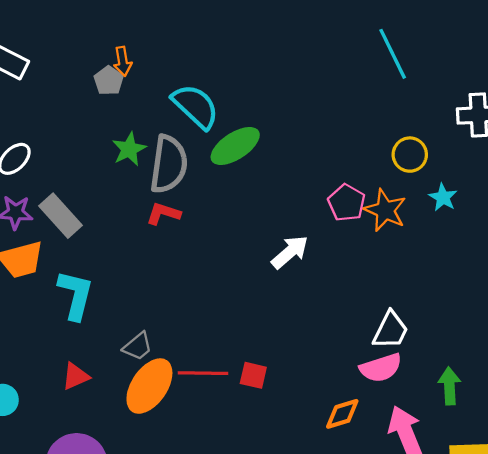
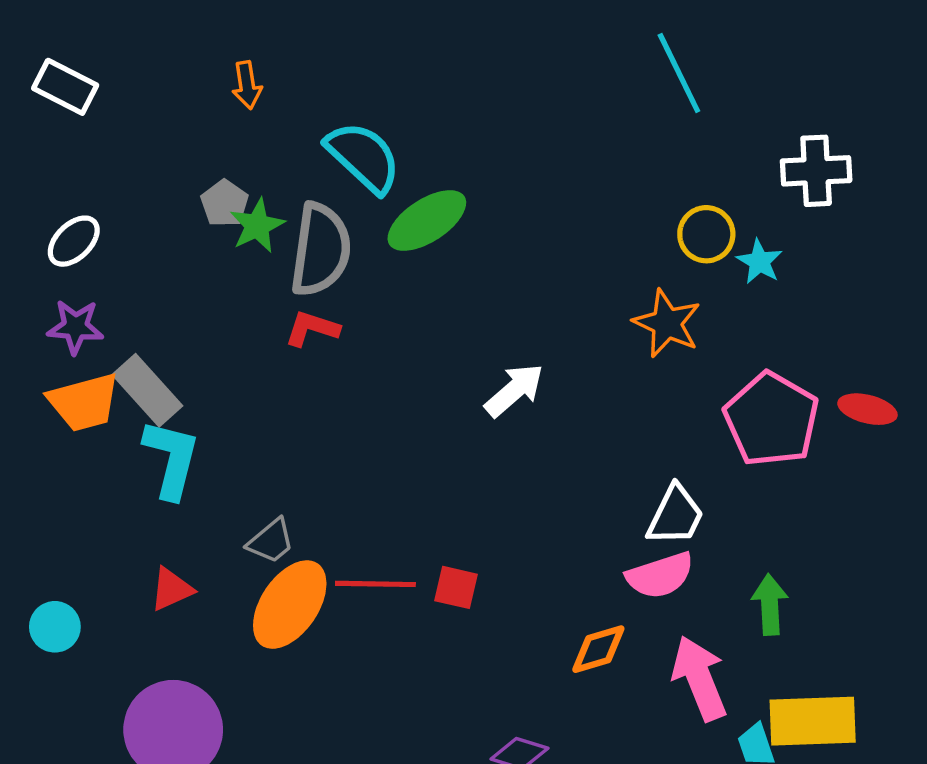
gray pentagon: (109, 81) -> (225, 203), moved
cyan star: (443, 197) -> (759, 262), moved
pink pentagon: (347, 203) -> (771, 419), moved, size x1.6
gray rectangle: (60, 216) -> (147, 390), moved

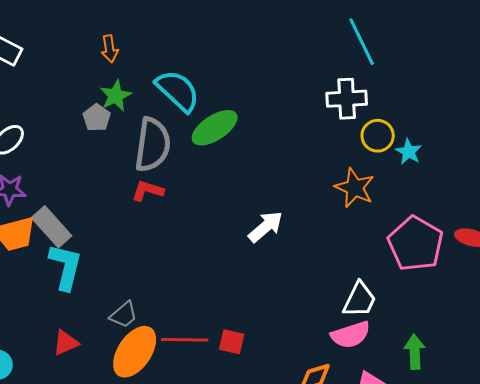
white cross: (816, 171) -> (347, 99), moved
green star: (257, 226) -> (116, 96), moved

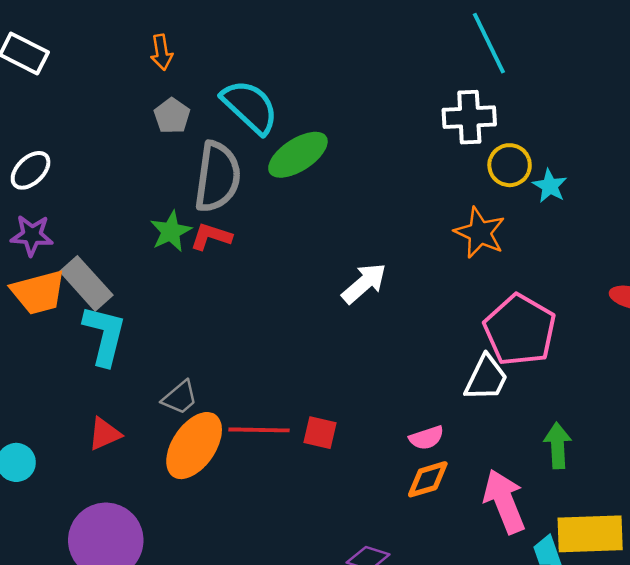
green star: (116, 96) -> (171, 231), moved
gray pentagon: (97, 118) -> (172, 116), moved
pink pentagon: (416, 244) -> (520, 330), moved
pink semicircle: (351, 335) -> (426, 438), moved, size x0.7

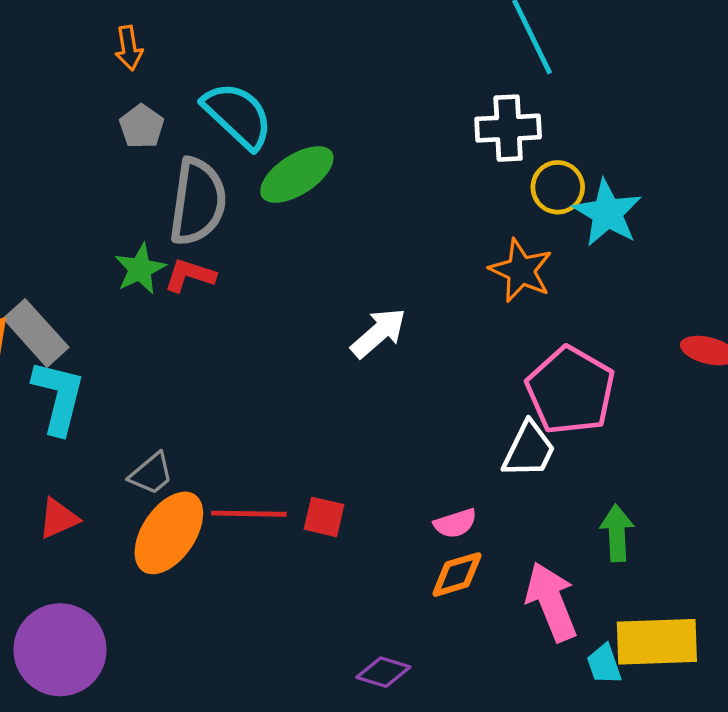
cyan star: (550, 186) -> (607, 213), size x1.6

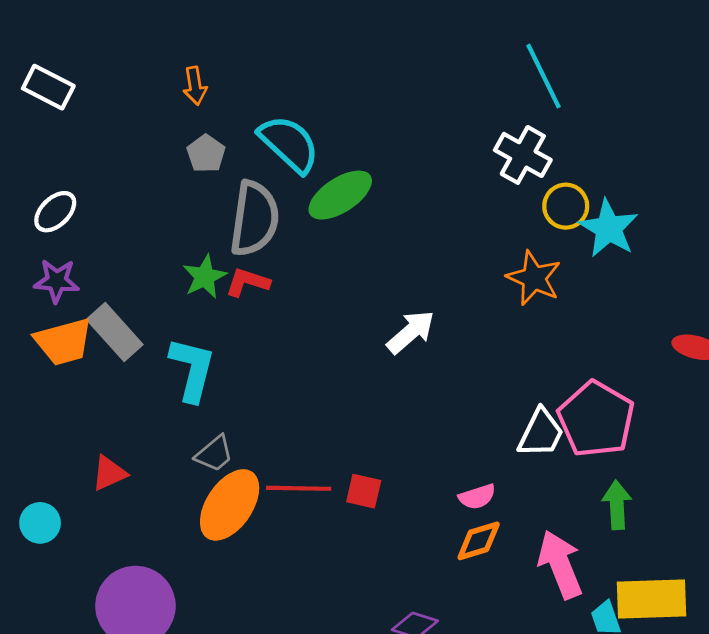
white cross: (508, 128) -> (523, 155), turned 32
pink pentagon: (571, 391) -> (596, 419), moved
cyan L-shape: (58, 397) -> (192, 369), moved
red triangle: (58, 519) -> (109, 473), moved

